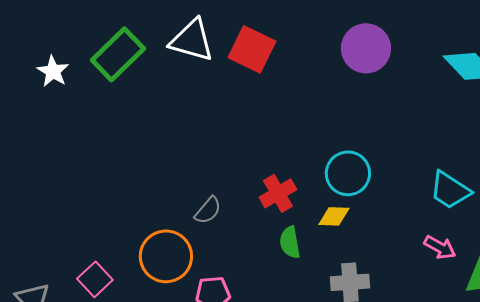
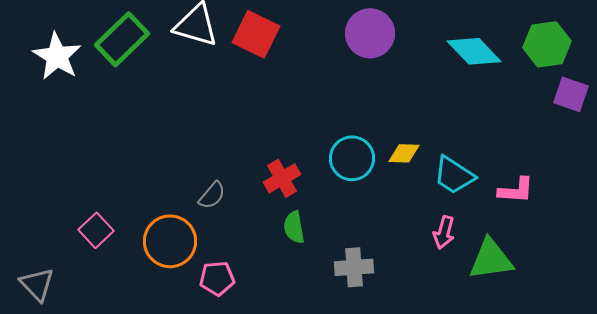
white star: (53, 71) -> (57, 56), size x1.5
yellow diamond: (334, 216) -> (404, 153), moved
pink arrow: (440, 247) -> (444, 232), turned 76
pink square: (95, 279) -> (96, 230), moved

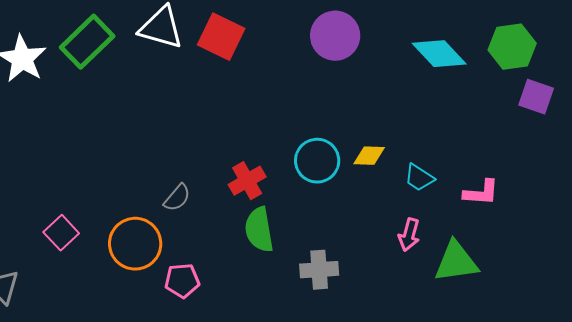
cyan trapezoid: (454, 175) -> (419, 178), size x0.7
green semicircle: (294, 227) -> (259, 230), size x1.4

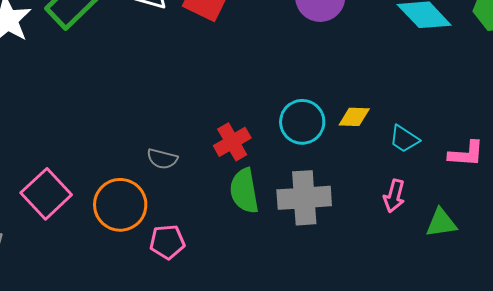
gray semicircle: (177, 198) -> (162, 159), turned 64
pink square: (61, 233) -> (46, 194), size x1.4
green triangle: (456, 262) -> (441, 223), size x0.7
gray cross: (319, 270) -> (304, 198), moved, size x1.4

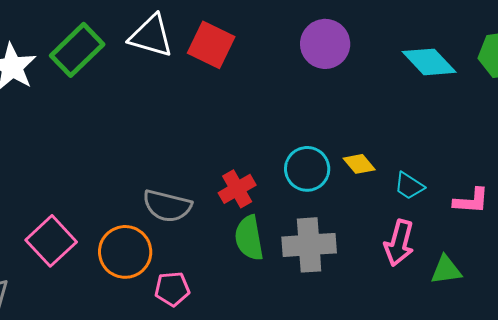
yellow diamond: (354, 117) -> (359, 164), turned 48
gray semicircle: (162, 159) -> (167, 206), size x1.6
pink arrow: (394, 196) -> (399, 243), size x1.4

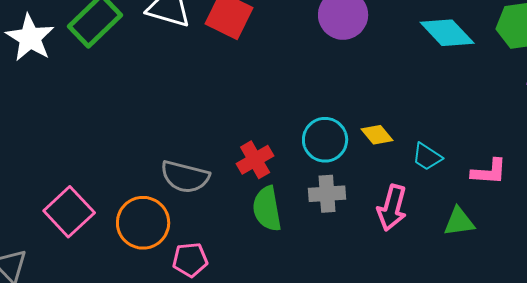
pink arrow: (399, 243) -> (392, 208), moved
gray cross: (309, 245) -> (327, 194), moved, size x0.7
green triangle: (446, 270) -> (459, 222), moved

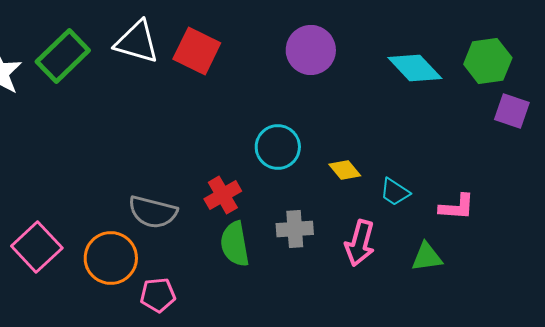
cyan circle: (325, 140) -> (278, 147), moved

